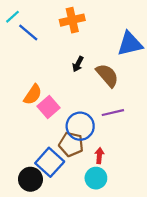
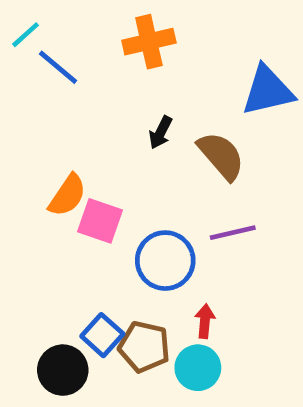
pink square: (49, 107) -> (100, 221), turned -30
brown pentagon: (71, 144) -> (144, 347), moved
blue square: (50, 162) -> (102, 335), size x0.7

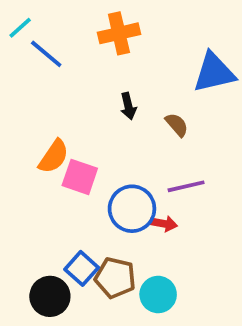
black arrow: (161, 132) -> (128, 106), turned -40
brown semicircle: (221, 156) -> (177, 125), size x0.6
red arrow: (205, 321) -> (164, 224), moved, turned 95

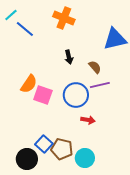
orange cross: (119, 33) -> (64, 18), turned 35
purple line: (186, 186) -> (100, 85), moved
blue circle: (132, 209) -> (76, 95), moved

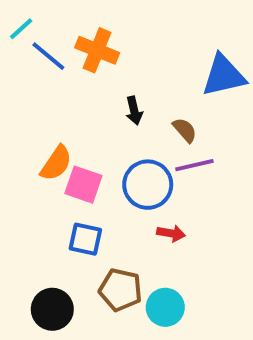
orange cross: (64, 18) -> (97, 50), moved
blue square: (44, 144) -> (85, 239), moved, turned -30

